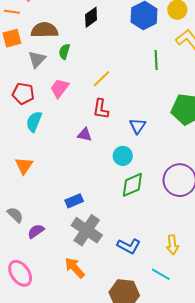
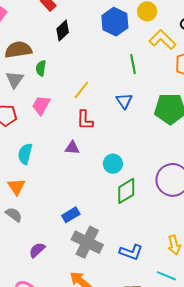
cyan semicircle: (34, 122) -> (25, 154), moved
blue triangle: (138, 126) -> (124, 101), moved
gray semicircle: (15, 215) -> (14, 215), moved

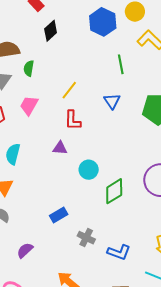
cyan circle: (113, 164) -> (89, 170), moved
gray cross: (87, 242) -> (86, 238), moved, size x0.6

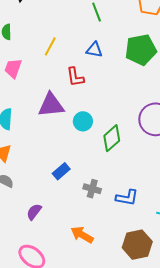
blue triangle: (112, 101) -> (94, 50), turned -36
red L-shape: (73, 120) -> (75, 77), moved
purple triangle: (60, 148) -> (51, 105), size x1.8

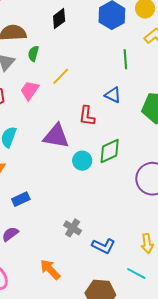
yellow line: (50, 46) -> (61, 76), moved
green diamond: (112, 138) -> (110, 151), moved
blue rectangle: (61, 171) -> (21, 199), moved

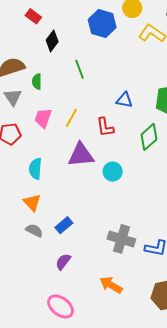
green line: (125, 59) -> (79, 69), moved
yellow line: (61, 76) -> (71, 118), moved
green diamond: (110, 151) -> (149, 137), moved
gray cross: (73, 228) -> (121, 239), size x1.5

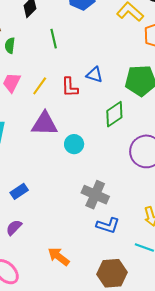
red L-shape: (105, 127) -> (70, 87), moved
gray cross: (121, 239) -> (95, 195), moved

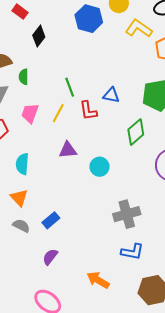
green line: (54, 39) -> (70, 87), moved
purple triangle: (45, 124) -> (68, 150), size x0.7
gray cross: (95, 195) -> (127, 214), turned -32
blue L-shape: (108, 225) -> (132, 252), moved

